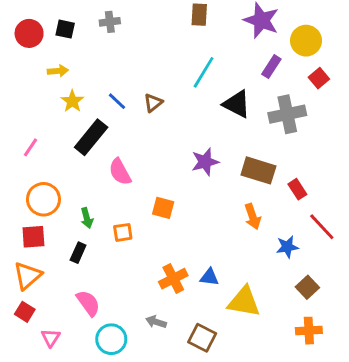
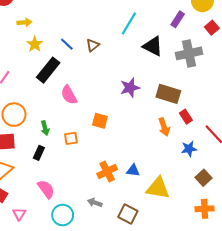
red rectangle: (297, 189) -> (186, 117), moved

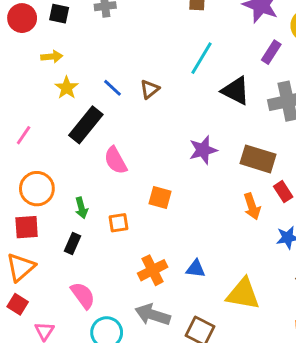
blue triangle: (133, 170) -> (196, 269), moved
orange cross: (107, 172) -> (153, 270), moved
gray arrow: (95, 203) -> (153, 315), size x1.6

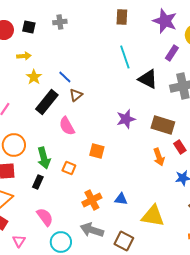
cyan line: (202, 58) -> (125, 57), turned -50
brown triangle: (150, 89) -> (76, 95), moved
green arrow: (81, 208) -> (44, 158), size x1.5
orange square: (118, 223) -> (69, 168), turned 32

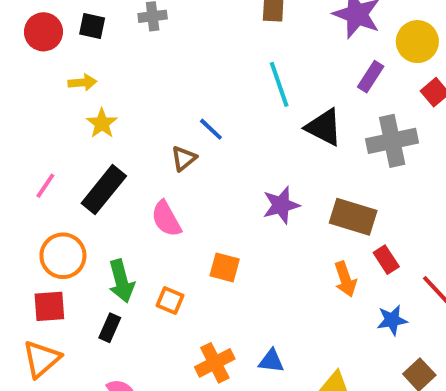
blue line: (65, 77) -> (211, 129), moved
black rectangle: (47, 102) -> (104, 190), moved

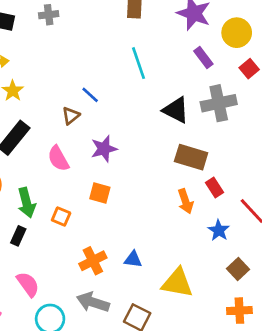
purple rectangle: (371, 77) -> (203, 58), turned -70
black triangle: (324, 127) -> (176, 110), moved
purple star: (281, 205) -> (104, 149), moved
blue star: (392, 320) -> (219, 230), turned -30

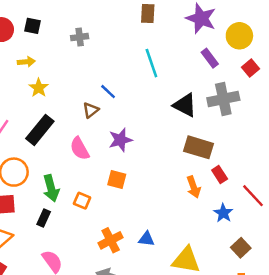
gray cross: (49, 15) -> (80, 37), moved

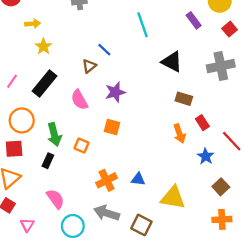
gray cross: (223, 99) -> (221, 66), moved
brown rectangle: (199, 147) -> (184, 99), size x0.7

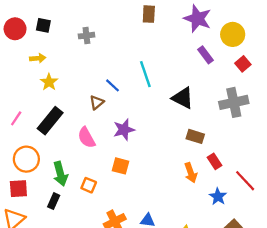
cyan line: (142, 25) -> (145, 74), moved

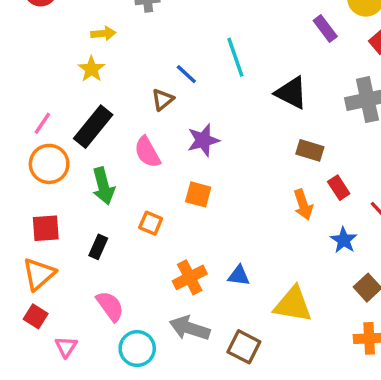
yellow arrow: (38, 58) -> (103, 34), moved
orange circle: (26, 159) -> (49, 164), moved
green arrow: (60, 174) -> (103, 186), moved

